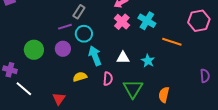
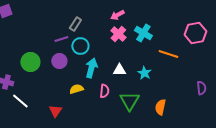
cyan arrow: (95, 56) -> (91, 68), turned 36

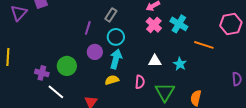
purple line: (61, 39) -> (88, 28), moved, turned -56
green circle: (30, 62) -> (67, 66), moved
cyan arrow: (91, 68) -> (116, 59), moved

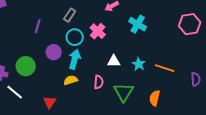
pink cross: (154, 25) -> (98, 31), moved
purple line: (88, 28) -> (38, 26), moved
orange line: (204, 45) -> (165, 68), moved

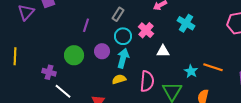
white triangle: (114, 61) -> (163, 51), moved
cyan star: (139, 64) -> (191, 71), moved
green circle: (26, 66) -> (74, 55), moved
pink semicircle: (99, 82) -> (147, 81), size x1.5

